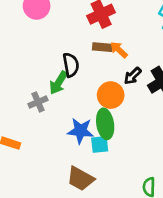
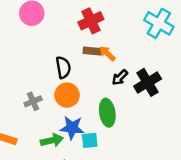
green arrow: (59, 83) -> (52, 140), moved, turned -135
orange circle: (111, 95) -> (67, 95), moved
green ellipse: (105, 124) -> (107, 113), moved

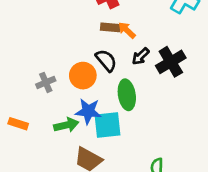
black semicircle: (63, 67) -> (106, 60), moved, turned -30
cyan square: (90, 140) -> (108, 125), size x1.5

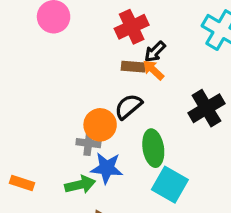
black arrow: (141, 56) -> (155, 52), moved
black semicircle: (106, 60) -> (128, 107), turned -90
gray cross: (46, 82) -> (88, 143), moved, turned 30
cyan square: (108, 125) -> (170, 185), moved, turned 36

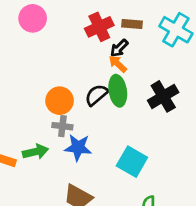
brown rectangle: (133, 67) -> (132, 24), moved
orange circle: (100, 125) -> (60, 101), moved
green ellipse: (153, 148) -> (118, 91), moved
green arrow: (80, 185) -> (35, 152), moved

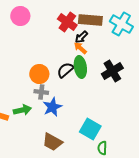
brown rectangle: (132, 24) -> (90, 20), size x1.6
red cross: (99, 27) -> (67, 22), turned -30
blue star: (78, 147) -> (52, 107), turned -30
cyan square: (132, 162) -> (90, 129), moved

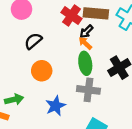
black semicircle: (65, 70) -> (33, 41), moved
gray cross: (41, 92) -> (88, 90), moved, size x1.5
green arrow: (22, 110) -> (14, 99), moved

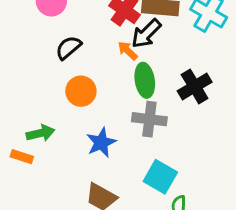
black arrow: (86, 31) -> (146, 34), size x1.5
orange arrow: (85, 43) -> (128, 51), moved

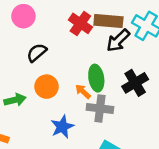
black arrow: (146, 34) -> (118, 40), moved
orange arrow: (128, 51) -> (83, 91), moved
green arrow: (40, 133) -> (15, 100), moved

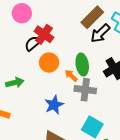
brown rectangle: (108, 21) -> (92, 17), turned -50
red cross: (80, 23) -> (44, 34), moved
orange circle: (46, 87) -> (49, 62), moved

